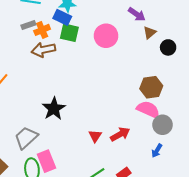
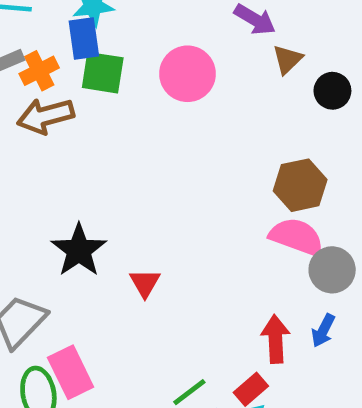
blue rectangle: (62, 17) -> (84, 38), turned 60
red arrow: (120, 134) -> (275, 339), moved, turned -60
red triangle: (95, 136) -> (145, 283), moved

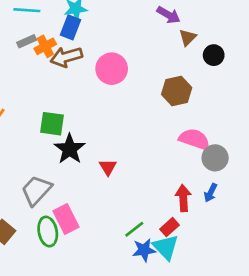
blue rectangle: (84, 38) -> (71, 27), turned 30
green square: (103, 73) -> (52, 124), moved
pink circle: (187, 74) -> (112, 69), moved
brown arrow: (46, 116) -> (66, 57), moved
brown hexagon: (300, 185) -> (177, 91), moved

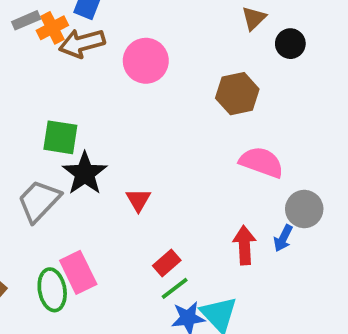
gray circle: (215, 158) -> (304, 209), moved
gray trapezoid: (36, 190) -> (39, 201), moved
red rectangle: (170, 227) -> (167, 263), moved

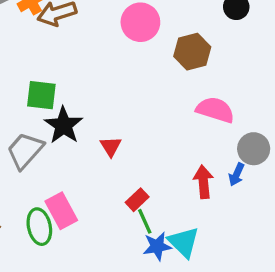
pink circle: (146, 61) -> (140, 22), moved
green line: (175, 288) -> (145, 221), turned -75

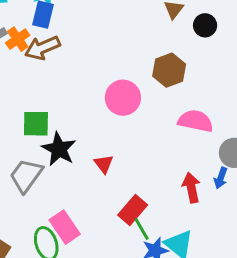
pink circle: (140, 22) -> (123, 98), moved
red rectangle: (137, 200) -> (133, 210), size x1.4

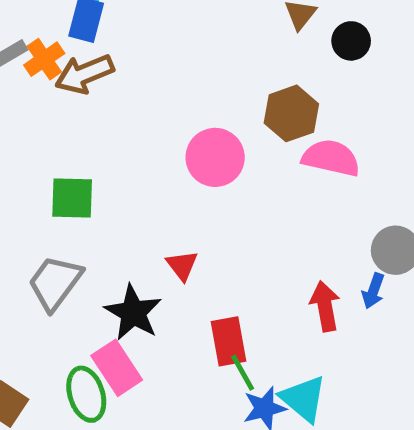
pink semicircle: (195, 121) -> (331, 158), moved
black star: (59, 149) -> (133, 313), moved
red rectangle: (133, 210) -> (229, 341), turned -52

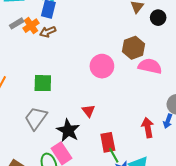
brown arrow: (84, 74) -> (48, 32), size x0.7

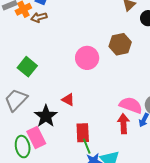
pink semicircle: (150, 66) -> (131, 105), moved
green square: (43, 83) -> (27, 67), turned 30
red triangle: (88, 111) -> (68, 100), turned -32

